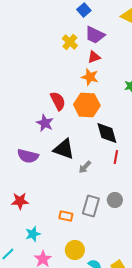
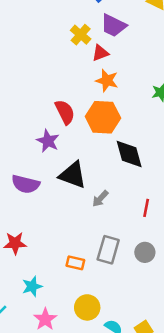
red triangle: (94, 57) -> (100, 53), moved
red line: (116, 157) -> (146, 208), moved
gray circle: (115, 200) -> (145, 252), moved

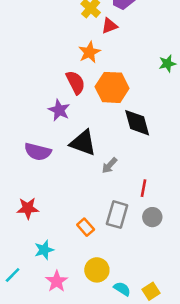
orange star: (107, 81) -> (89, 52), moved, turned 30
red line: (146, 208) -> (143, 188), moved
orange rectangle: (75, 263) -> (86, 227), turned 36

